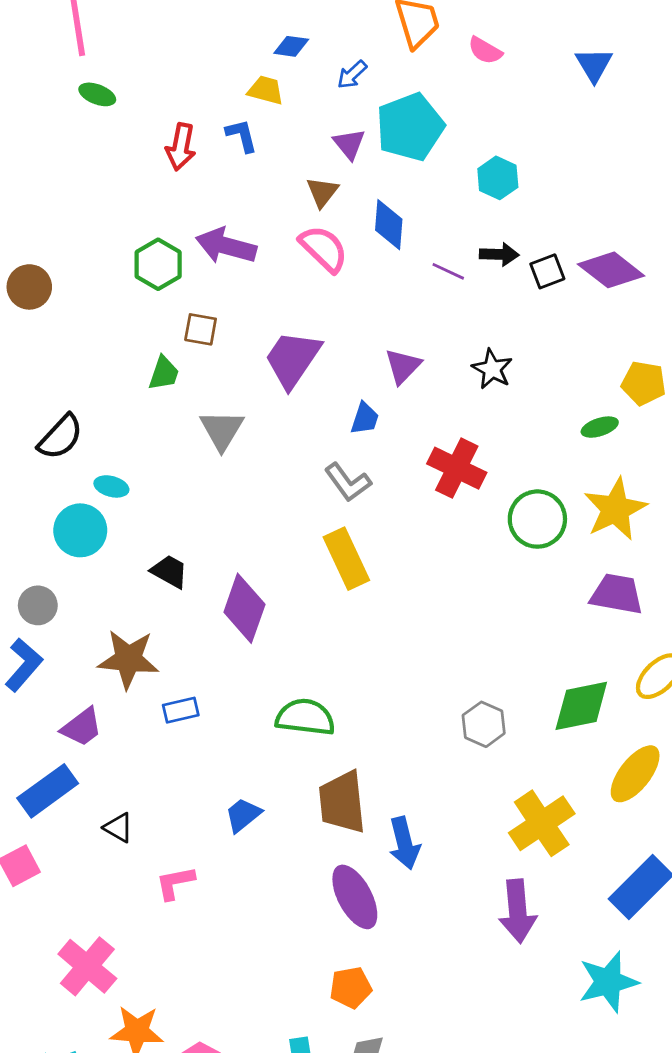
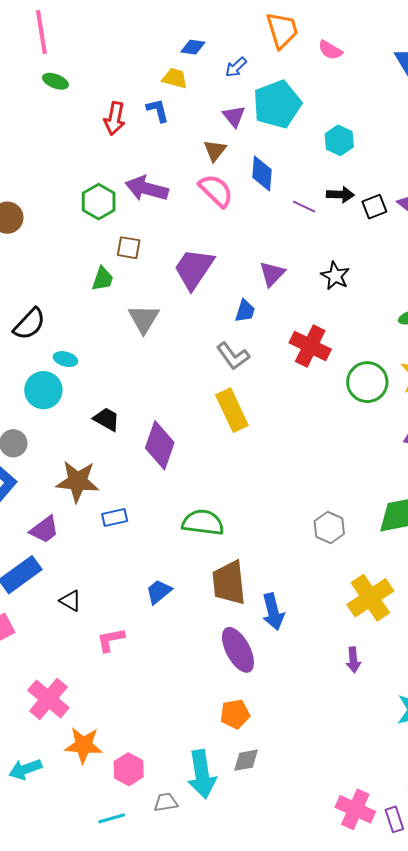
purple arrow: (518, 911) -> (353, 660), size x0.6

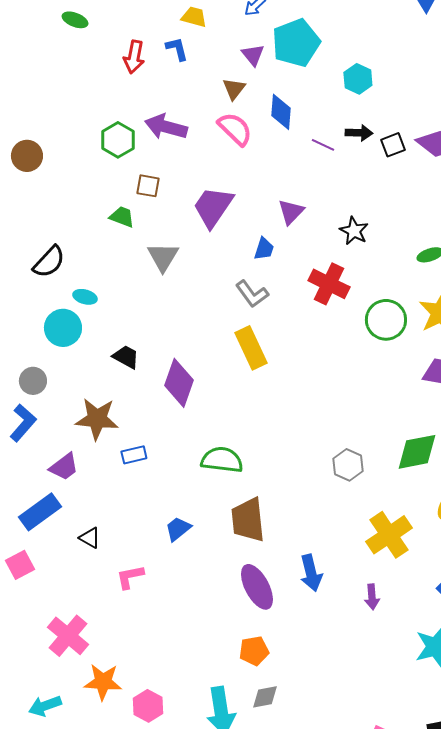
black star: (335, 276) -> (354, 231), moved
green trapezoid: (103, 279) -> (122, 217), turned -88
blue arrow: (273, 612) -> (311, 573), moved

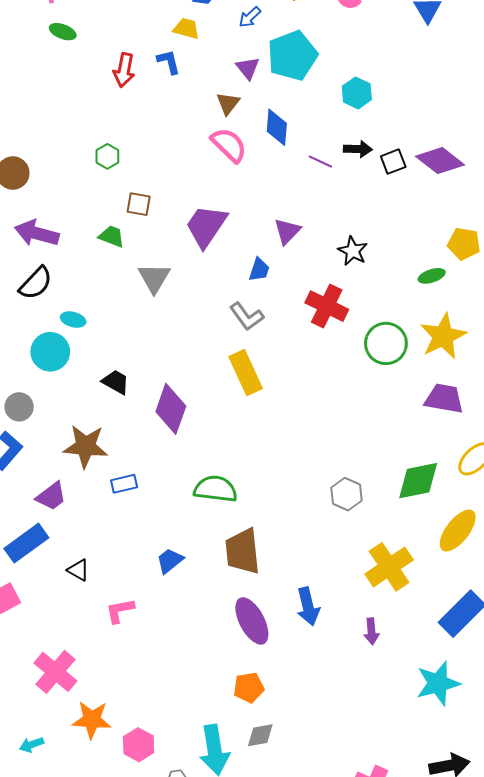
purple arrow: (166, 127) -> (37, 233), moved
green hexagon: (118, 140) -> (107, 156), size x0.7
cyan arrow: (45, 706) -> (32, 745), size x0.7

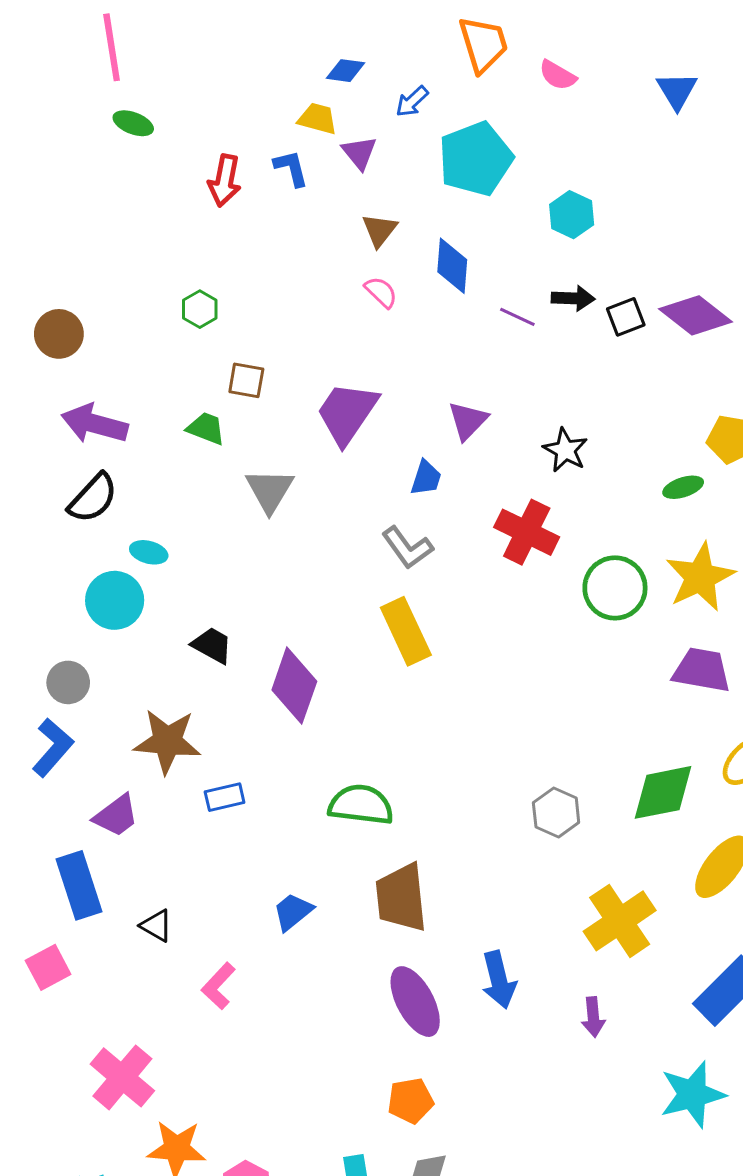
purple triangle: (248, 68) -> (359, 153), moved
pink semicircle: (229, 145) -> (381, 292), size x0.6
blue rectangle: (26, 543) -> (79, 885), turned -72
pink L-shape: (120, 611) -> (218, 986), turned -36

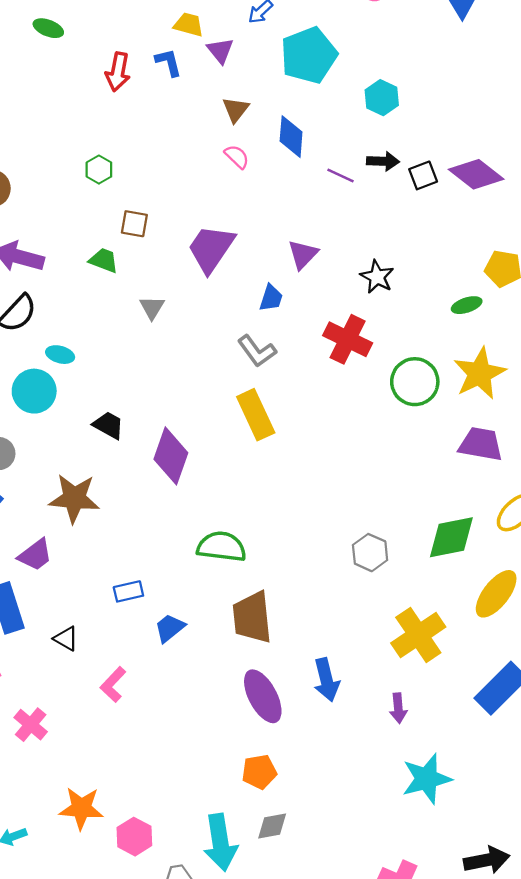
gray triangle: (270, 490) -> (152, 307), size x0.7
blue rectangle: (225, 797) -> (128, 591), moved
pink cross: (122, 1077) -> (31, 725), moved, size x0.7
cyan star: (692, 1094) -> (427, 779), moved

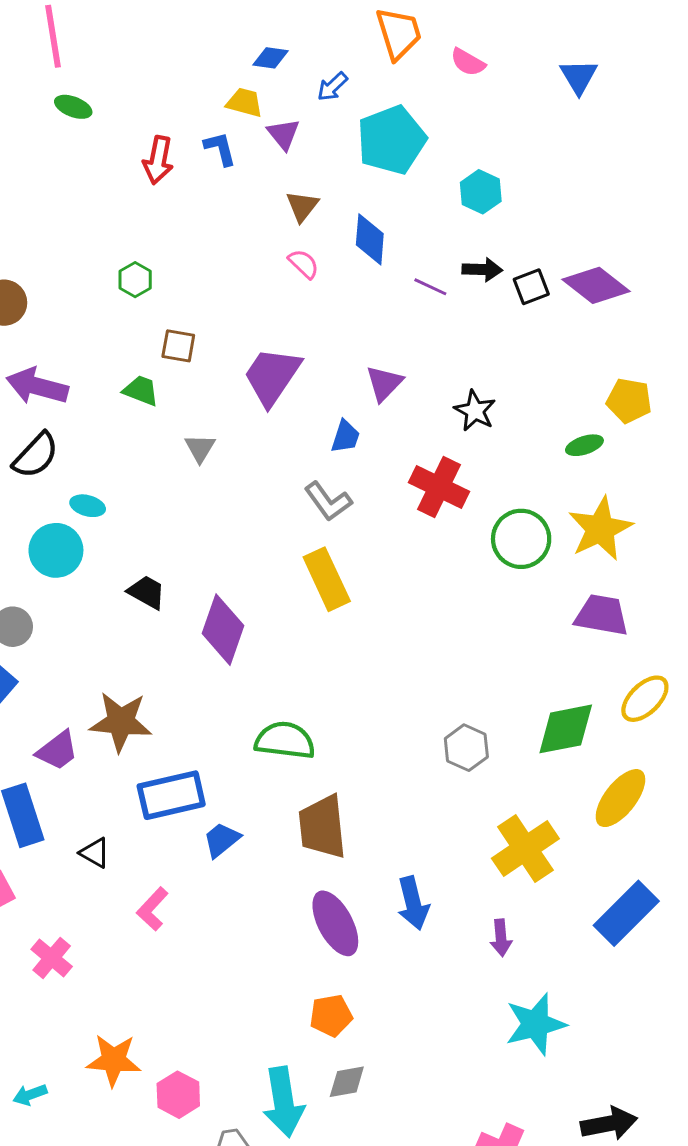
brown star: (74, 498) -> (121, 722), moved
blue rectangle: (128, 591) -> (171, 795), size x1.8

